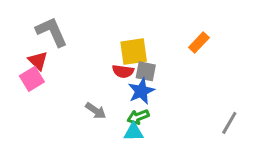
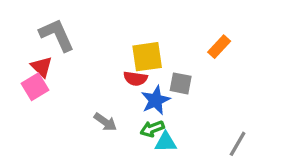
gray square: (146, 71) -> (181, 83), moved
gray line: (229, 123) -> (238, 144), moved
cyan triangle: (134, 132) -> (166, 142), moved

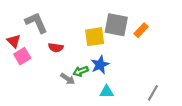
red triangle: (42, 67) -> (14, 41), moved
red semicircle: (135, 78) -> (56, 47), moved
gray square: (181, 83) -> (116, 25), moved, size x1.6
green arrow: (152, 129) -> (81, 71), moved

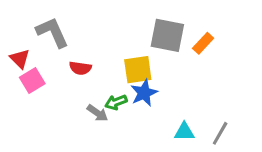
yellow square: (95, 37) -> (138, 70), moved
cyan triangle: (107, 92) -> (184, 132), moved

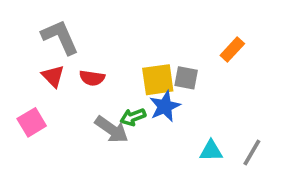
gray square: (167, 35) -> (186, 78), moved, size x0.6
red triangle: (20, 59) -> (53, 76), moved
pink square: (32, 80) -> (32, 122), moved
gray arrow: (97, 113) -> (112, 129), size x1.4

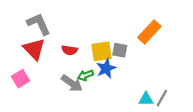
orange rectangle: (232, 50) -> (149, 32), size x1.5
red triangle: (53, 76) -> (34, 49), size x1.5
red semicircle: (92, 78) -> (70, 50), moved
cyan triangle: (211, 151) -> (146, 99), moved

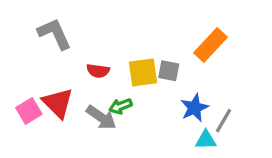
red triangle: (34, 49) -> (58, 103), moved
blue star: (106, 68) -> (195, 108), moved
gray line: (162, 98) -> (223, 121), moved

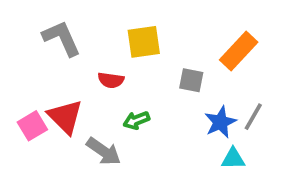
yellow square: (143, 72) -> (144, 42), moved
gray arrow: (101, 117) -> (104, 151), moved
gray line: (223, 121) -> (253, 117), moved

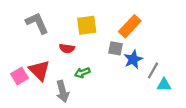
orange rectangle: (239, 51) -> (130, 26), moved
blue star: (220, 122) -> (133, 59), moved
gray arrow: (104, 151) -> (63, 91), turned 40
cyan triangle: (233, 159) -> (164, 85), moved

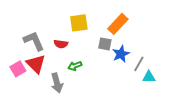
gray L-shape: (37, 23) -> (34, 41), moved

